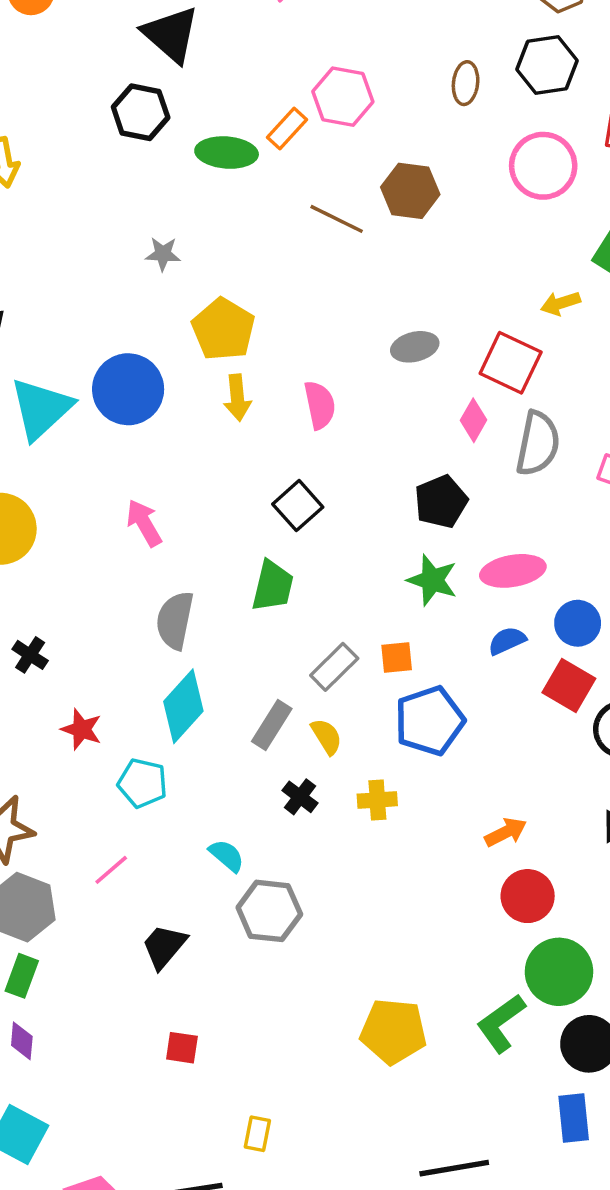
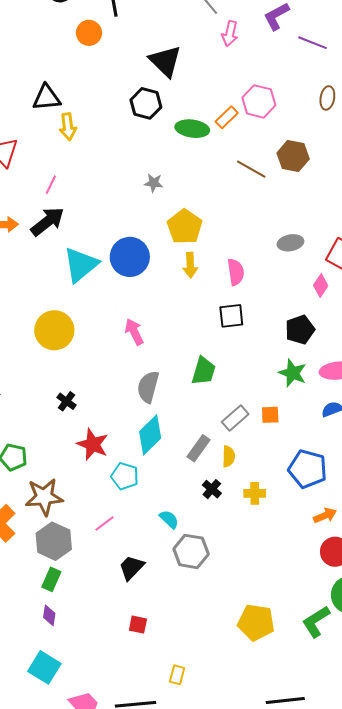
black square: (298, 506) -> (231, 316), moved, turned 32
blue pentagon: (429, 721) -> (308, 469), moved, turned 30
red star: (82, 729) -> (93, 444), size x1.4
yellow semicircle: (327, 736) -> (229, 456), turned 30

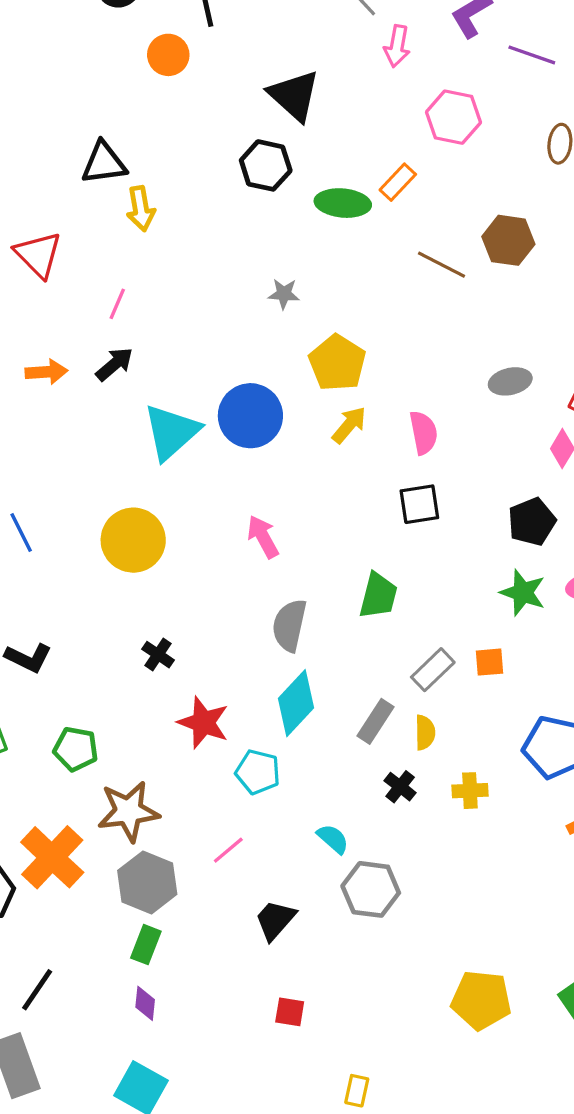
pink hexagon: (259, 101) -> (454, 117), moved
black arrow: (48, 222) -> (114, 364), size x0.7
yellow arrow: (190, 265) -> (349, 425), turned -135

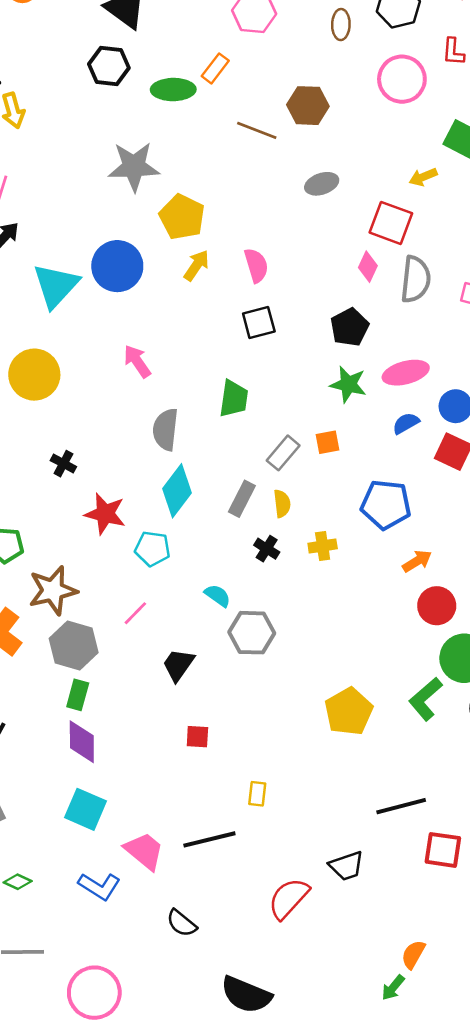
gray star: (284, 294) -> (134, 167), size x2.0
gray ellipse: (510, 381) -> (322, 184), moved
yellow pentagon: (481, 1000) -> (349, 711), turned -30
purple diamond: (145, 1003) -> (82, 742), size x1.6

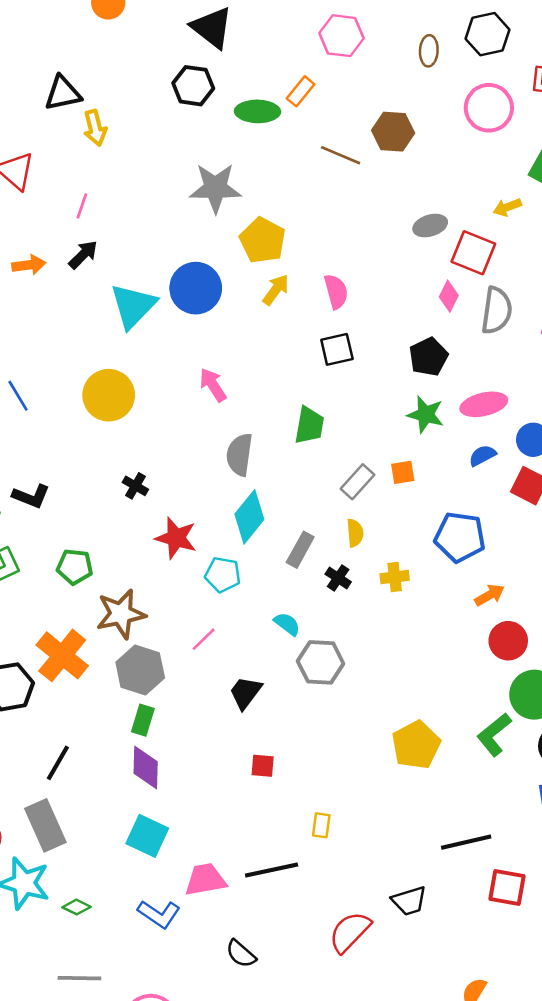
gray ellipse: (322, 184) -> (430, 226), moved
gray rectangle: (242, 499) -> (300, 550), moved
pink trapezoid: (144, 851) -> (205, 880), turned -51

